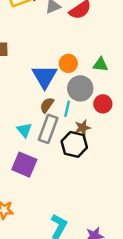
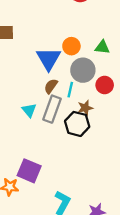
purple square: (24, 165) -> (29, 171), moved

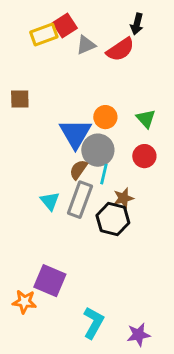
green triangle: (102, 47) -> (146, 119), turned 42
gray circle: (83, 70) -> (98, 150), moved
red circle: (105, 85) -> (144, 156), moved

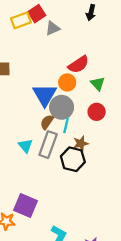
red semicircle: (120, 50) -> (79, 64), moved

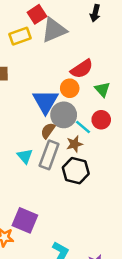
yellow rectangle: (21, 20) -> (20, 36), moved
gray triangle: (53, 28) -> (54, 30), size x1.6
cyan line: (66, 125) -> (83, 127), moved, turned -63
brown star: (81, 143) -> (75, 144), moved

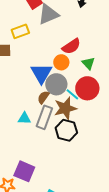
yellow rectangle: (20, 36) -> (20, 31), moved
red circle: (101, 120) -> (87, 88), size x1.5
brown star: (75, 144) -> (65, 108), size x1.6
cyan triangle: (25, 156) -> (24, 118), turned -48

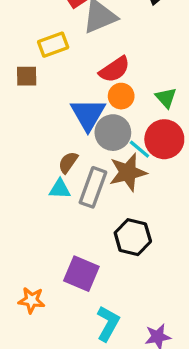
red semicircle: (71, 46) -> (115, 69), moved
brown semicircle: (43, 97) -> (68, 162), moved
black hexagon: (66, 130) -> (133, 237), moved
purple square: (24, 171) -> (81, 274), moved

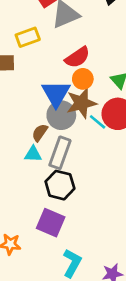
gray circle: (113, 133) -> (61, 115), moved
brown star: (128, 172) -> (81, 103), moved
black hexagon: (133, 237) -> (60, 185), moved

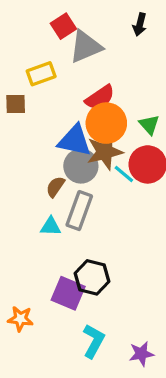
orange circle: (83, 79) -> (106, 123), size x1.6
blue triangle: (56, 94) -> (75, 141), turned -48
cyan triangle: (33, 154) -> (51, 226), moved
black hexagon: (60, 185) -> (92, 277), moved

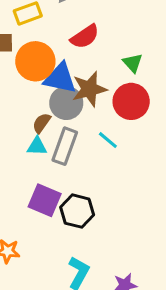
orange circle: (106, 123) -> (35, 61), moved
cyan line: (124, 174) -> (108, 140), moved
cyan triangle: (51, 226) -> (37, 146), moved
purple square: (68, 293) -> (45, 200), moved

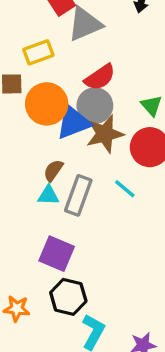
blue triangle: (60, 78) -> (73, 122), turned -33
gray circle: (66, 103) -> (95, 106), moved
black hexagon: (77, 211) -> (68, 297), moved

